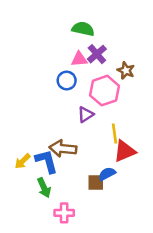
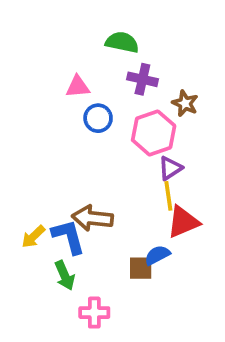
purple cross: (97, 54) -> (142, 79), turned -36
pink triangle: (79, 59) -> (78, 87), moved
purple triangle: (86, 115) -> (170, 168), moved

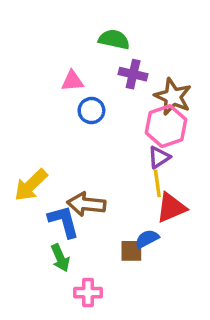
brown star: (185, 103) -> (173, 97), size x1.5
pink hexagon: (154, 133) -> (166, 126), moved
yellow arrow: (33, 237) -> (31, 185), moved, size x1.5

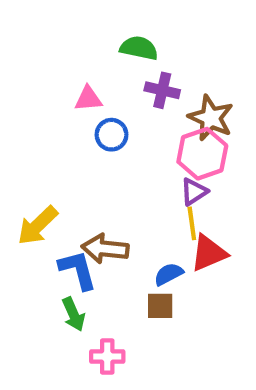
blue semicircle: (147, 239) -> (169, 274), moved

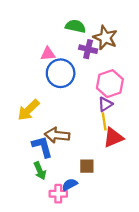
brown star: (211, 118) -> (105, 38), moved
blue circle: (112, 135) -> (61, 73), size x1.6
yellow arrow: (38, 226) -> (28, 110), moved
blue semicircle: (169, 274) -> (70, 185), moved

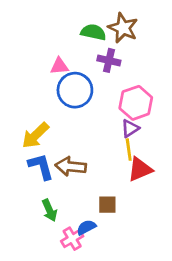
brown star: (105, 38) -> (123, 28), moved
blue L-shape: (42, 147) -> (41, 166), moved
pink cross: (58, 194) -> (72, 239), turned -30

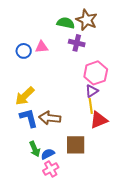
blue circle: (75, 90) -> (24, 51), moved, size x0.6
brown square: (107, 205) -> (76, 145), size x1.5
blue semicircle: (86, 227) -> (48, 154), moved

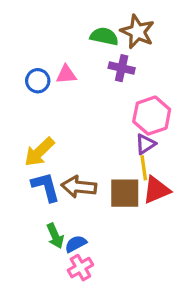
brown square: (76, 145) -> (125, 193), moved

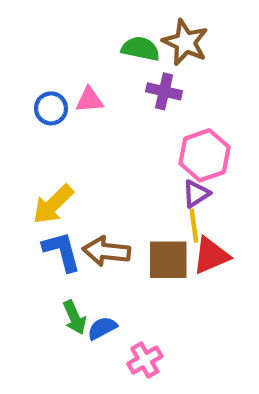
pink cross: (80, 268) -> (145, 360), moved

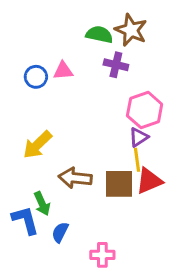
blue L-shape: (62, 251) -> (25, 220), moved
green arrow: (74, 317) -> (42, 204), moved
blue semicircle: (102, 328) -> (60, 232), moved, turned -35
pink cross: (145, 360) -> (102, 255), turned 30

